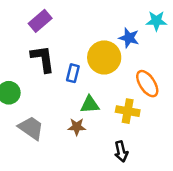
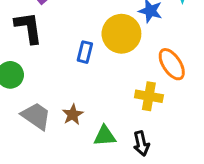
black L-shape: (43, 59) -> (28, 28), moved
green triangle: (90, 105) -> (105, 136), moved
brown star: (77, 127) -> (73, 115), moved, turned -30

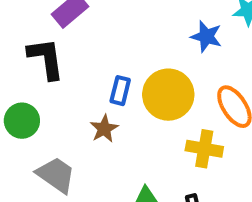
yellow circle: (121, 34) -> (168, 95), moved
brown star: (73, 115) -> (104, 129), moved

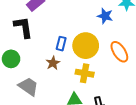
yellow cross: (204, 149) -> (85, 73), moved

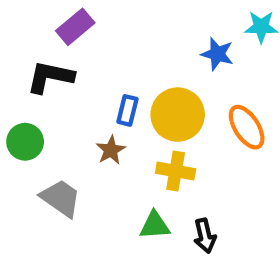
black L-shape: (23, 27) -> (50, 77), turned -70

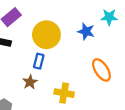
yellow circle: (178, 115) -> (46, 35), moved

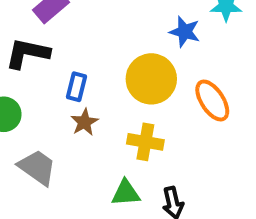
yellow circle: (46, 35) -> (151, 79), moved
blue rectangle: (39, 61) -> (77, 87), moved

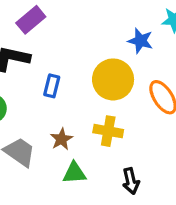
brown star: (84, 122) -> (61, 139), moved
green triangle: (126, 193) -> (74, 173), moved

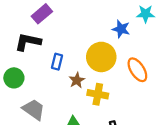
brown star: (61, 139) -> (77, 80), moved

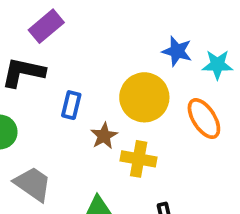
cyan star: (146, 14) -> (217, 65), moved

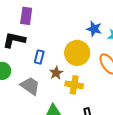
purple rectangle: (46, 26) -> (26, 16), turned -42
gray trapezoid: (33, 184) -> (30, 86), moved

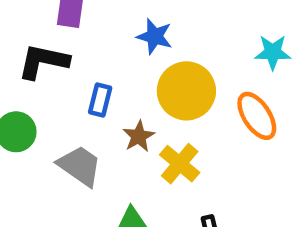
blue star: (94, 29) -> (155, 36), moved
yellow cross: (74, 85) -> (180, 164), turned 30

